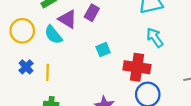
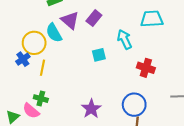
yellow circle: (22, 31) -> (34, 43), moved
cyan arrow: (155, 38) -> (125, 39), moved
red cross: (137, 67) -> (146, 68), moved, size x0.7

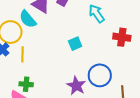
cyan square: (99, 55) -> (75, 44), moved
blue circle: (134, 105) -> (100, 75), moved

